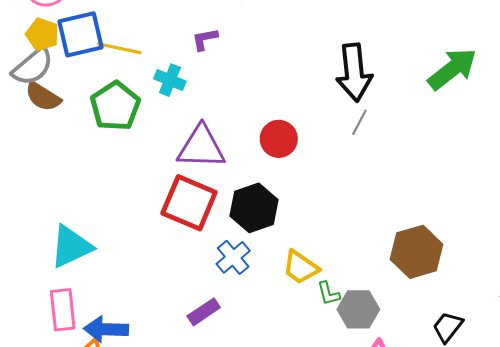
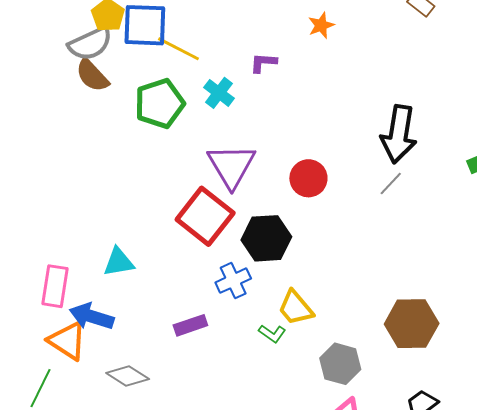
purple triangle: (201, 147) -> (231, 166), turned 42
cyan triangle: (71, 247) -> (119, 262), moved, size x0.7
green L-shape: (328, 293) -> (272, 333), moved, turned -56

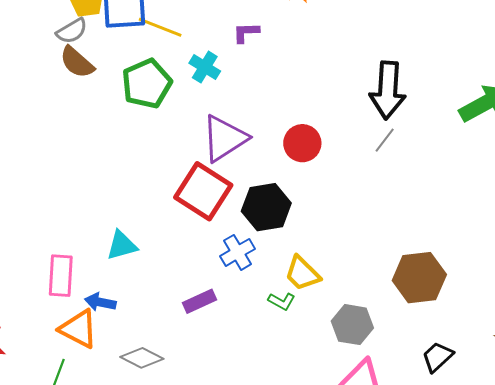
gray semicircle: (90, 44) -> (72, 31), size x0.7
purple triangle: (231, 166) -> (224, 138), turned 34
blue arrow: (92, 316) -> (100, 302), size x0.7

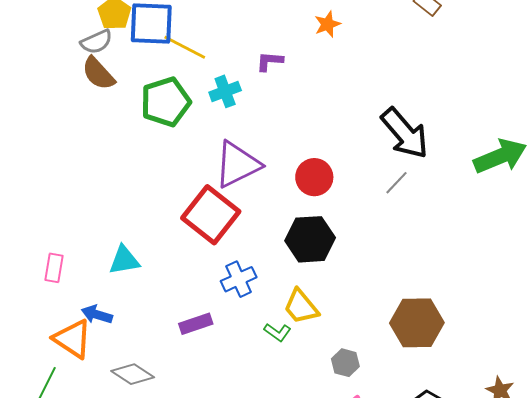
cyan cross: (205, 67) -> (225, 91), turned 32
black arrow: (388, 90) -> (405, 133), turned -50
black hexagon: (266, 207) -> (310, 239), moved
pink rectangle: (61, 276) -> (54, 268), moved, size x0.7
gray hexagon: (352, 325) -> (345, 363), size x0.7

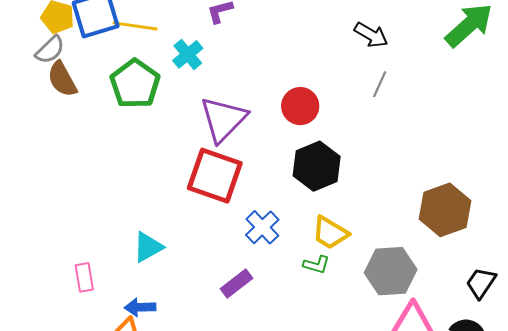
brown semicircle: (98, 73) -> (62, 79), turned 33
black arrow: (405, 133) -> (371, 35), size x0.6
gray hexagon: (345, 363) -> (391, 271), size x1.8

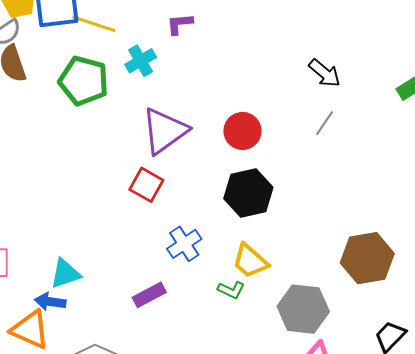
green pentagon: (135, 84) -> (84, 81), turned -30
red square: (215, 176) -> (146, 185), size x0.6
cyan triangle: (148, 247) -> (65, 274), moved

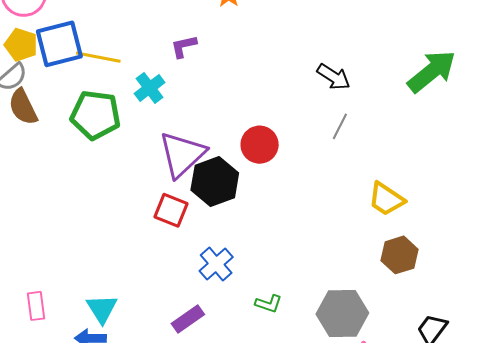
black hexagon: (248, 193) -> (215, 182), moved
brown hexagon: (367, 258) -> (399, 255), size x0.7
yellow trapezoid: (250, 261) -> (386, 199), moved
cyan triangle: (65, 274) -> (102, 309), turned -36

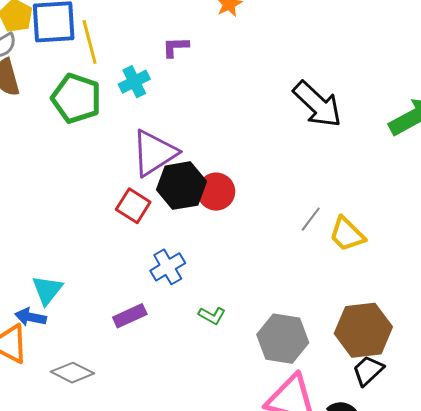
yellow line: (98, 57) -> (90, 42), turned 54
black arrow: (334, 77) -> (317, 104), size x1.6
gray line: (340, 126) -> (311, 219), moved
red circle: (260, 145) -> (216, 192), moved
brown hexagon: (399, 255) -> (363, 330), moved, size x1.5

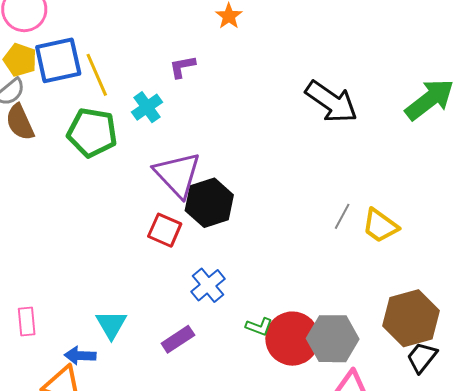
purple triangle: (154, 153) -> (177, 175), turned -32
red circle: (216, 192) -> (292, 339), moved, size x1.4
cyan triangle: (47, 290) -> (111, 324), moved

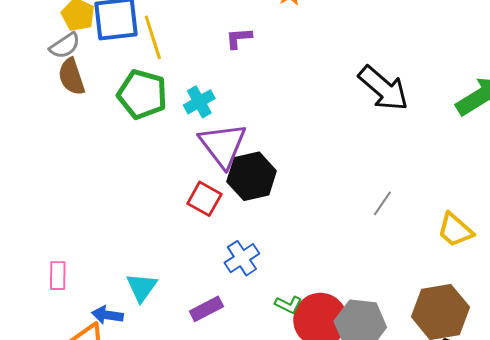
cyan cross: (147, 107) -> (199, 102), moved
yellow trapezoid: (380, 226) -> (455, 230), moved

